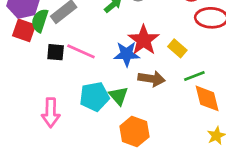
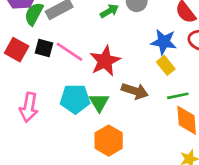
red square: (24, 30) -> (17, 50), moved
red star: (144, 40) -> (105, 61), moved
blue star: (127, 54) -> (164, 42), moved

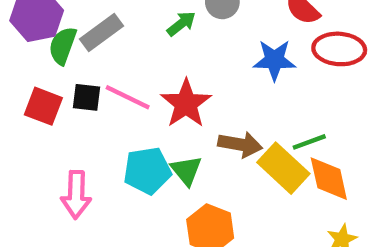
yellow rectangle: (166, 65) -> (283, 168), moved, size x1.6

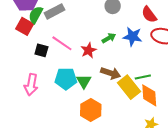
green arrow: (181, 24) -> (109, 38), moved
black square: (87, 97) -> (41, 50), moved
red star: (186, 104) -> (89, 50), size x0.7
red square: (43, 106) -> (25, 26), moved

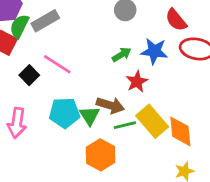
black square: (41, 50) -> (29, 75), turned 32
red star: (89, 50) -> (137, 82), moved
brown arrow: (111, 73) -> (110, 105), moved
green line: (143, 77) -> (125, 125), moved

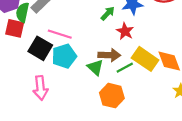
black square: (29, 75) -> (40, 48), size x1.5
cyan pentagon: (64, 113) -> (64, 56), moved

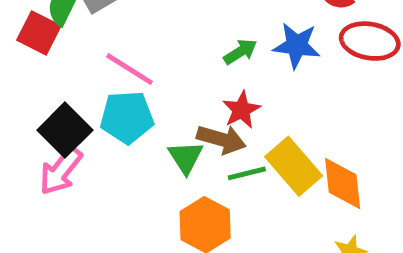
red star: (125, 31) -> (241, 110), moved
black square: (40, 48) -> (65, 130), moved
pink arrow: (40, 88) -> (61, 171), turned 30

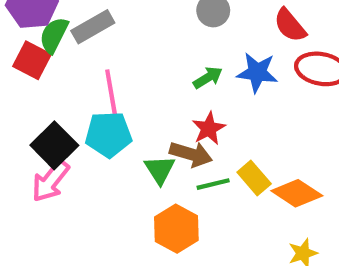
pink line: (129, 69) -> (111, 92), turned 48
yellow rectangle: (294, 166) -> (254, 178), size x0.7
orange diamond: (343, 183) -> (297, 193), turned -51

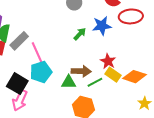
gray rectangle: (93, 27) -> (19, 41), moved
red star: (209, 128) -> (108, 61), moved
green triangle: (160, 170) -> (69, 82), turned -42

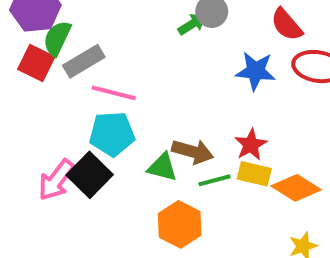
green arrow: (80, 34) -> (192, 24), moved
pink line: (37, 52) -> (114, 93), turned -65
yellow rectangle: (113, 75) -> (254, 174), turned -35
black square: (17, 84) -> (90, 175), moved

